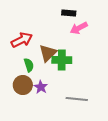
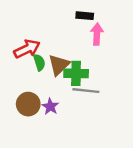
pink arrow: (79, 28) -> (97, 34), turned 120
green semicircle: (29, 65) -> (39, 62), moved
gray line: (77, 99) -> (86, 91), moved

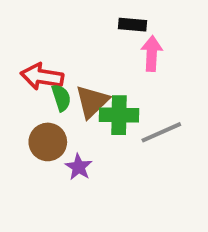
red arrow: (27, 49) -> (42, 77), turned -145
gray line: (86, 91) -> (161, 132), moved, turned -30
brown circle: (28, 104) -> (48, 142), moved

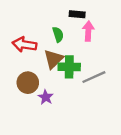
green semicircle: (61, 98) -> (58, 34), moved

